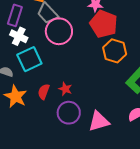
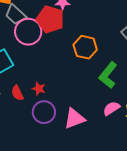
red pentagon: (104, 24) -> (50, 19), moved
red semicircle: (44, 92) -> (17, 93), turned -42

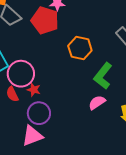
pink circle: (28, 32) -> (21, 74), moved
pink semicircle: (111, 108) -> (97, 102), moved
pink triangle: (75, 119) -> (32, 136), moved

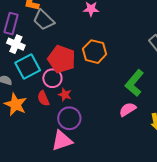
red pentagon: (45, 20) -> (62, 59), moved
orange hexagon: (80, 48) -> (95, 52), moved
pink circle: (21, 74) -> (52, 78), size x0.7

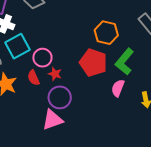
orange hexagon: (95, 52) -> (106, 33), moved
red pentagon: (62, 59) -> (93, 63), moved
pink semicircle: (128, 109) -> (118, 88), turned -36

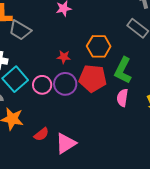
red star: (55, 74) -> (64, 57), moved
red semicircle: (33, 78) -> (41, 134), moved, turned -91
purple circle: (60, 97) -> (65, 84), moved

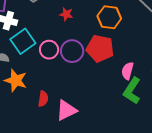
red star: (64, 57) -> (66, 14), moved
green L-shape: (123, 70) -> (132, 91), moved
red semicircle: (41, 134) -> (43, 99), turned -49

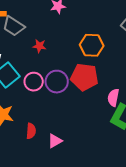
red star: (66, 14) -> (39, 46), moved
pink triangle: (66, 110) -> (55, 141), size x0.7

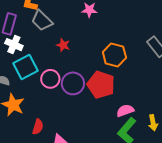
pink semicircle: (113, 98) -> (125, 111), turned 48

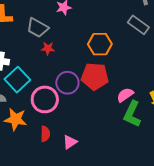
gray trapezoid: (42, 21) -> (38, 28), moved
pink circle: (50, 79) -> (45, 99), moved, size x1.4

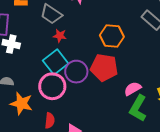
cyan square: (17, 80) -> (56, 62), moved

